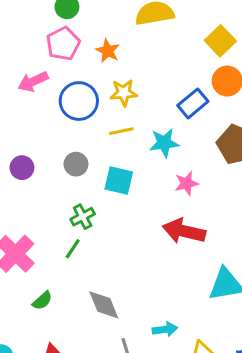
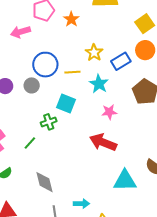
yellow star: (124, 93) -> (94, 53), moved, turned 30
blue circle: (79, 101) -> (45, 65), moved
cyan star: (164, 143) -> (99, 84), turned 30
gray circle: (76, 164) -> (32, 85), moved
green cross: (83, 217) -> (49, 122), moved

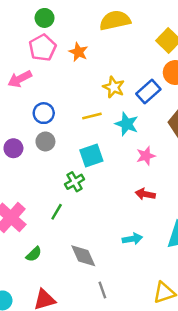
blue circle: (45, 65) -> (44, 113), moved, size x0.7
cyan square: (66, 104) -> (91, 156), turned -30
red arrow: (103, 142) -> (145, 194), size x0.6
cyan arrow: (81, 204) -> (132, 239), moved

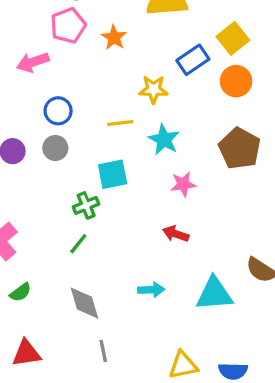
yellow star: (114, 87) -> (154, 89), turned -30
blue rectangle: (148, 92) -> (193, 60), moved
green line: (57, 212) -> (78, 244), moved

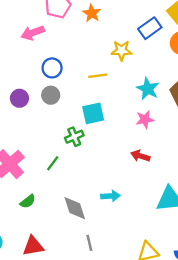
cyan star: (164, 140) -> (148, 89), moved
green line: (78, 244) -> (53, 163), moved
cyan arrow: (151, 290) -> (110, 196), moved

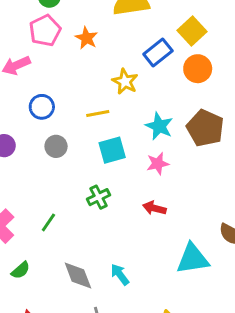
yellow star: (122, 51) -> (125, 81), turned 30
gray circle: (51, 95) -> (56, 146), moved
cyan square: (93, 113) -> (112, 150), moved
green cross: (74, 137) -> (99, 197), moved
cyan arrow: (110, 196) -> (120, 274), moved, turned -120

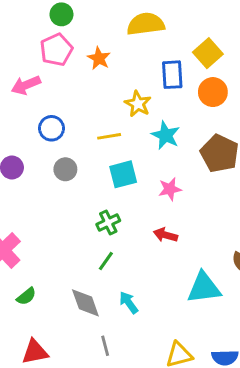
blue rectangle: (158, 53) -> (172, 75), turned -56
cyan star: (159, 126) -> (166, 135), moved
green line: (48, 222) -> (106, 261), moved

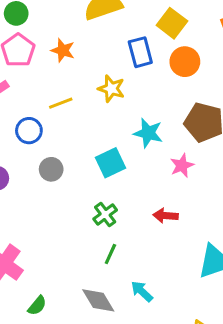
cyan star: (166, 135) -> (148, 133), moved
yellow line: (109, 136) -> (61, 103), moved
pink star: (170, 189) -> (182, 166), moved

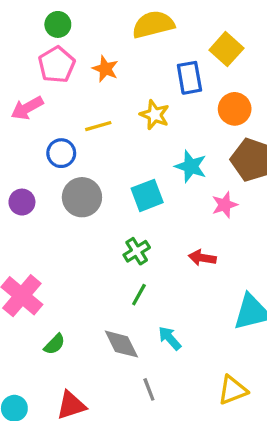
orange circle: (185, 62) -> (235, 109), moved
gray circle: (51, 169) -> (82, 197), size x1.5

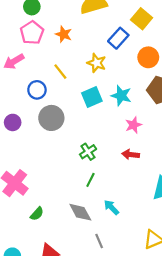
blue rectangle: (189, 78) -> (118, 38), turned 54
yellow line: (98, 126) -> (60, 72), turned 70
cyan square: (147, 195) -> (92, 97), moved
pink star: (225, 205) -> (134, 125), moved

